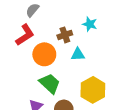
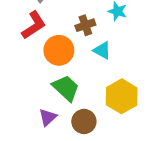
cyan triangle: (78, 54) -> (102, 50), turned 32

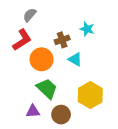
purple triangle: (48, 117) -> (33, 111), turned 40

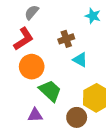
cyan star: (87, 29) -> (93, 16), moved
orange circle: (42, 59) -> (32, 67), moved
brown circle: (61, 115) -> (77, 117), moved

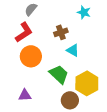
green trapezoid: (50, 91) -> (59, 74), moved
purple triangle: (35, 115) -> (25, 95), moved

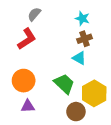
cyan star: (84, 12) -> (82, 18), moved
brown cross: (61, 32) -> (85, 39), moved
orange circle: (31, 56) -> (24, 81), moved

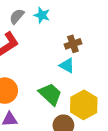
cyan star: (82, 18) -> (42, 15), moved

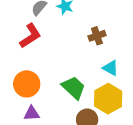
cyan triangle: (67, 65) -> (111, 68), moved

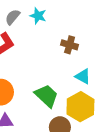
brown cross: (97, 36) -> (70, 45), turned 35

